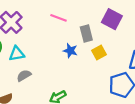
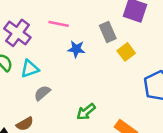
pink line: (58, 18) -> (59, 24), moved
blue star: (70, 51) -> (76, 49), moved

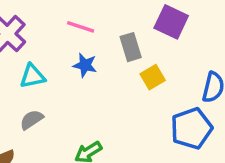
pink line: (59, 24) -> (81, 27), moved
cyan triangle: (30, 69) -> (33, 76), moved

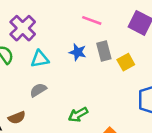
pink line: (81, 27) -> (92, 20), moved
gray rectangle: (131, 47) -> (104, 51), moved

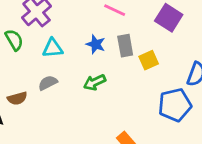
green arrow: (78, 115) -> (95, 82), moved
brown semicircle: (17, 118) -> (17, 98), moved

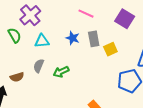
green arrow: (95, 82) -> (61, 72), moved
gray semicircle: (48, 83) -> (39, 66), turned -40

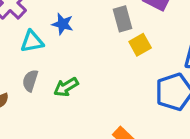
blue star: (73, 38) -> (63, 24), moved
gray rectangle: (94, 39) -> (122, 19), moved

